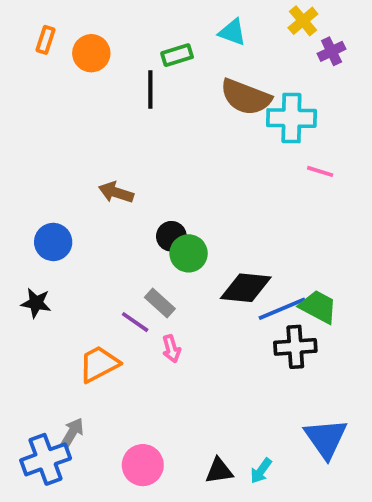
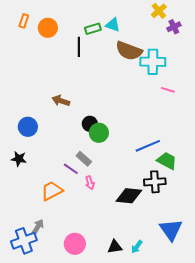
cyan triangle: (232, 32) -> (113, 25), moved
black diamond: (246, 288) -> (129, 196), moved
blue line: (282, 309) -> (148, 146), moved

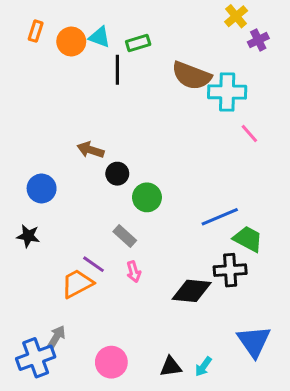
cyan triangle: (113, 25) -> (99, 37), moved
pink line: (168, 90) -> (249, 134), turned 32
black circle: (90, 124) -> (117, 174), moved
purple line: (71, 169) -> (94, 264), moved

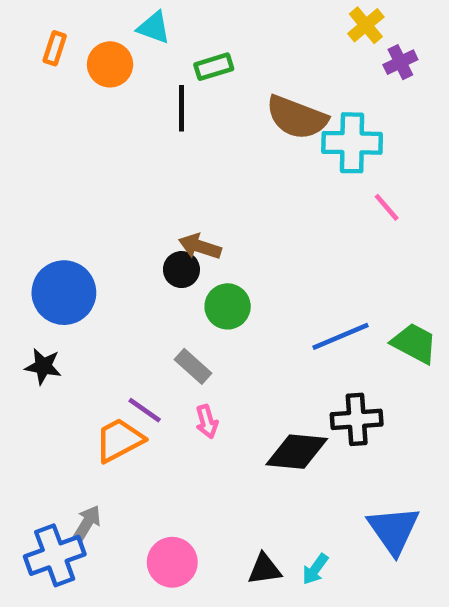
cyan triangle: (99, 37) -> (154, 28), moved
brown arrow: (91, 150) -> (200, 247), moved
blue circle: (42, 188) -> (64, 293), size x1.4
green trapezoid: (248, 239) -> (414, 343), moved

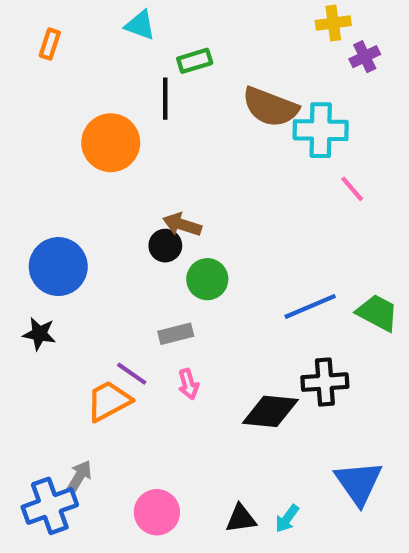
yellow cross: (366, 25) -> (333, 23), turned 32
orange circle: (110, 64) -> (111, 143), moved, size x1.4
gray rectangle: (193, 366) -> (176, 334), turned -56

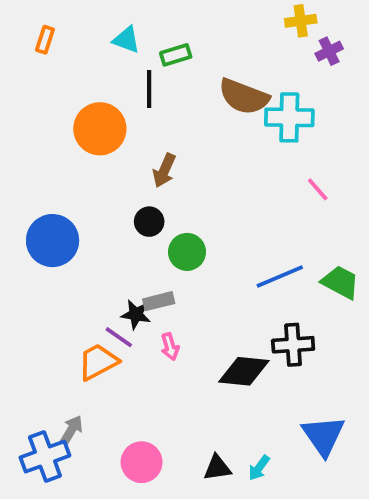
cyan triangle: (140, 25) -> (126, 40), moved
pink line: (352, 189) -> (318, 189), moved
brown arrow: (182, 225) -> (164, 170), moved, turned -84
black star: (39, 334) -> (136, 314), moved

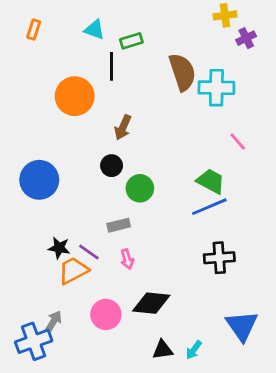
brown semicircle: (244, 97) -> (182, 72), turned -129
green trapezoid: (340, 282) -> (211, 181), moved
black star: (136, 314) -> (59, 248), moved
black diamond: (244, 371) -> (151, 303), moved
pink circle: (142, 462) -> (106, 314), moved

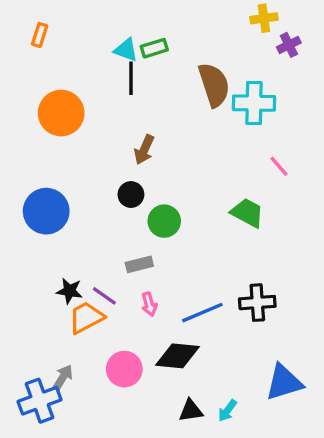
cyan triangle: (95, 30) -> (126, 50), moved
orange circle: (75, 96) -> (61, 113), moved
blue line: (209, 207) -> (202, 313), moved
blue triangle: (242, 326) -> (284, 382), turned 48

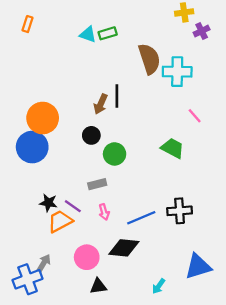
black line: (131, 78) -> (117, 96), moved
orange circle: (61, 113) -> (43, 118), moved
black triangle: (191, 411) -> (98, 286), moved

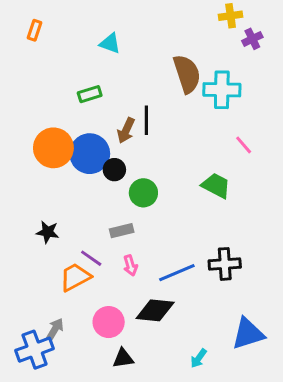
green rectangle: (108, 33) -> (90, 94), moved
blue circle: (32, 147) -> (90, 154), moved
black star: (48, 203) -> (48, 232), moved

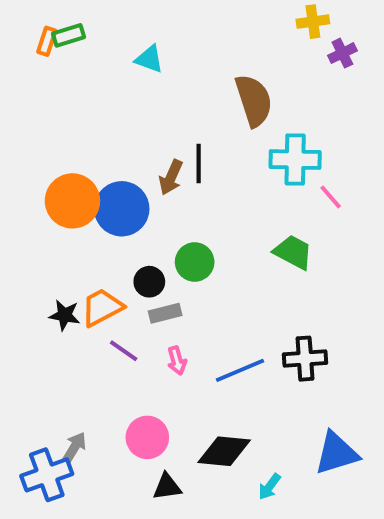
cyan cross: (222, 90) -> (295, 160), moved
green rectangle: (90, 94) -> (68, 35), moved
black circle: (114, 170) -> (149, 282), moved
orange trapezoid: (75, 277) -> (102, 307), moved
black diamond: (155, 310) -> (224, 451), moved

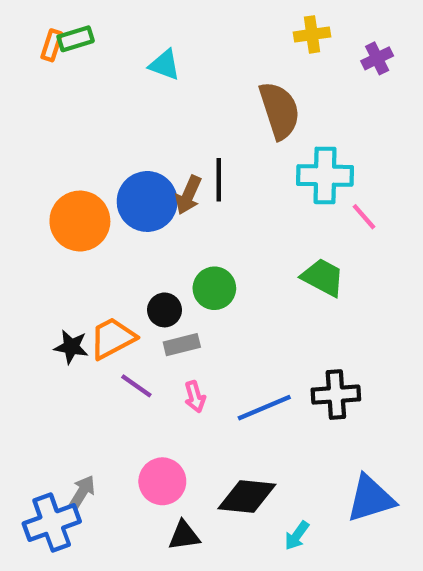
yellow cross: (313, 22) -> (312, 34), moved
blue circle: (122, 209) -> (147, 201), moved

